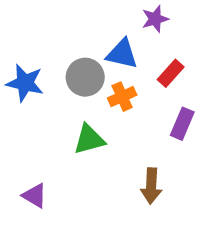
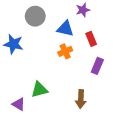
red rectangle: (171, 73) -> (91, 39), turned -64
gray circle: (85, 77) -> (35, 16), moved
green triangle: (89, 139) -> (39, 90), moved

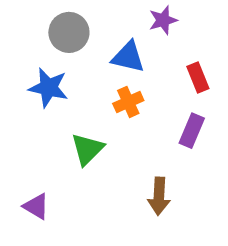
red rectangle: (91, 39) -> (198, 77), moved
blue star: (13, 44) -> (48, 88), moved
green triangle: (39, 90) -> (87, 149), moved, turned -30

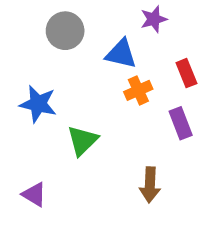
blue star: (48, 88) -> (38, 104), moved
orange cross: (128, 102) -> (138, 90), moved
purple rectangle: (192, 131) -> (181, 123), turned -44

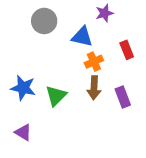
blue star: (38, 104) -> (23, 88), moved
purple rectangle: (181, 123) -> (123, 97), moved
brown arrow: (150, 185) -> (94, 88), moved

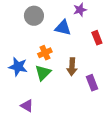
orange cross: (94, 62) -> (45, 53), moved
purple rectangle: (123, 97) -> (92, 83), moved
purple triangle: (23, 132) -> (27, 106), moved

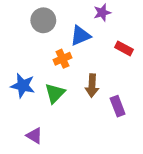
blue triangle: (63, 28) -> (80, 36), turned -36
red rectangle: (97, 38) -> (124, 48), turned -40
orange cross: (45, 53) -> (63, 59), moved

